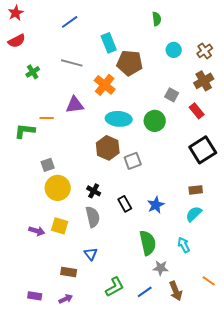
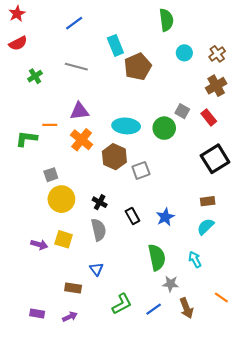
green semicircle: (157, 19) -> (166, 20), size x1.5
brown pentagon: (130, 63) -> (138, 67), turned -30
orange cross: (105, 85) -> (82, 140), moved
gray square: (172, 95) -> (182, 111), moved

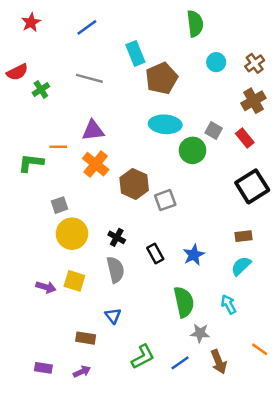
red star: (17, 14) -> (31, 22), moved
red semicircle: (18, 43) -> (17, 72), moved
cyan ellipse: (126, 126) -> (165, 124), moved

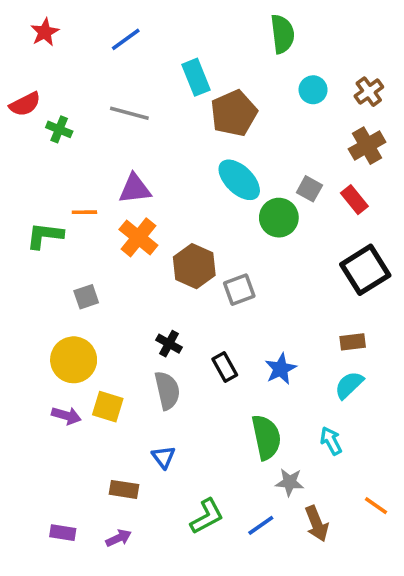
green cross: (41, 89) -> (59, 129), turned -35
cyan ellipse: (165, 124) -> (239, 180), turned 40
yellow circle: (72, 234) -> (74, 360), moved

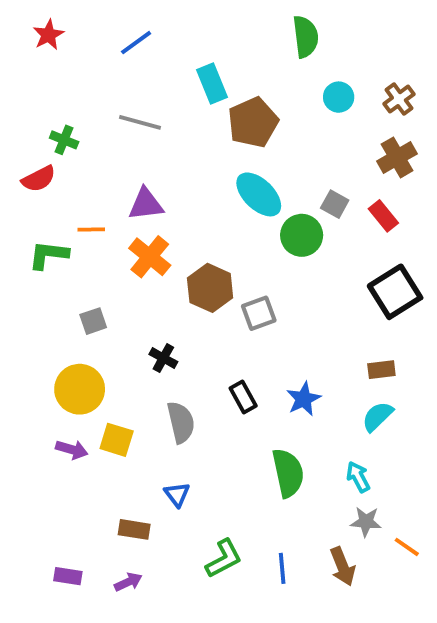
red semicircle: (25, 104) -> (39, 179), moved
black cross: (169, 344) -> (163, 358), moved
gray star: (290, 482) -> (366, 522), moved
blue line: (261, 525) -> (282, 568), turned -60

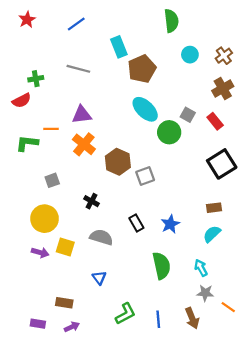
green cross: (64, 140) -> (36, 79), turned -32
gray semicircle: (181, 422) -> (101, 237), turned -60
brown rectangle: (134, 529) -> (64, 303), moved

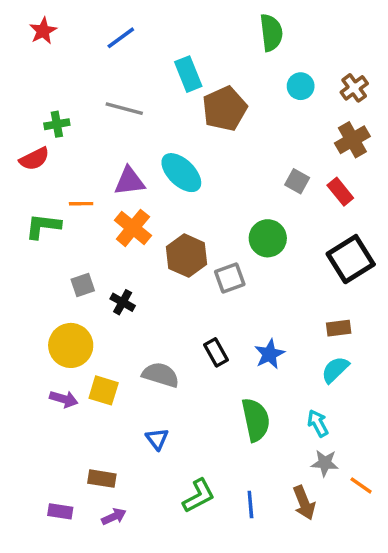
cyan ellipse: (145, 109) -> (181, 173), moved
green circle: (169, 132) -> (268, 238), moved
black cross: (92, 201) -> (123, 302), moved

